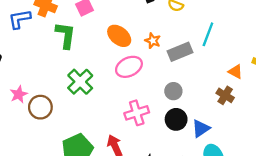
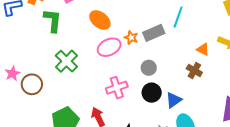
orange star: (153, 41) -> (131, 38), moved

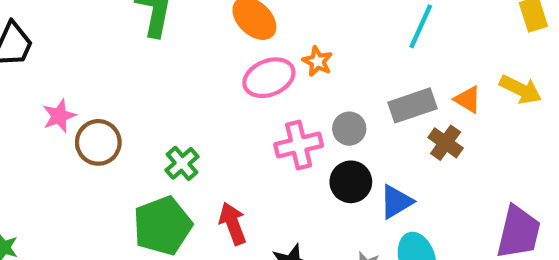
gray rectangle: (154, 33) -> (412, 105), moved
green cross: (66, 61) -> (182, 163), moved, size x0.7
pink cross: (117, 88) -> (299, 145), moved

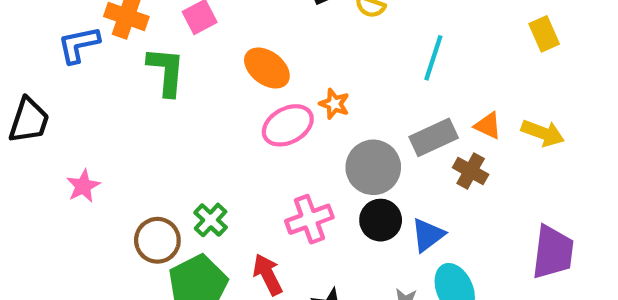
yellow arrow: (521, 89) -> (543, 133), moved
gray circle: (349, 129) -> (373, 167), size x1.6
brown circle: (98, 142) -> (157, 240), moved
pink cross: (299, 145) -> (309, 219), moved

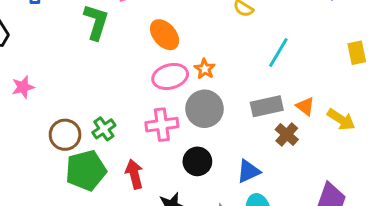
gray circle: (373, 167) -> (205, 109), moved
pink cross: (309, 219) -> (162, 125), moved
black circle: (381, 220) -> (197, 161), moved

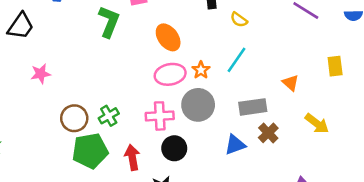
cyan line: (278, 52) -> (237, 60), moved
orange triangle: (305, 106) -> (291, 83), moved
black circle: (197, 161) -> (174, 148), moved
blue triangle: (248, 171) -> (235, 145), moved

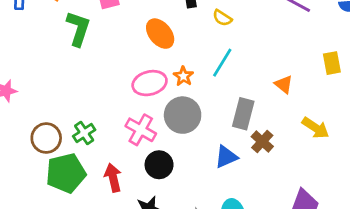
orange ellipse: (168, 37) -> (160, 34), moved
gray rectangle: (253, 107) -> (243, 114), turned -64
pink cross: (160, 116) -> (141, 130), turned 36

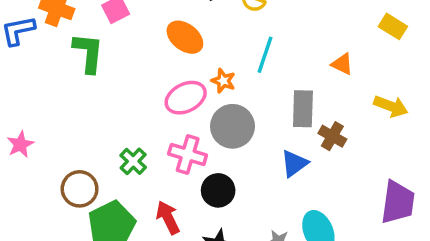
yellow rectangle: (332, 63) -> (393, 26), turned -35
green cross: (84, 133) -> (133, 161), moved

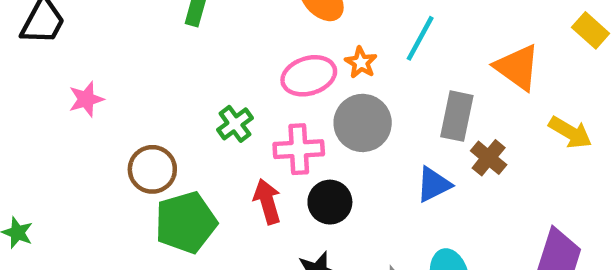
orange triangle: (342, 64) -> (517, 67), size x1.6
pink cross: (188, 154) -> (299, 149), turned -30
green cross: (133, 161) -> (235, 124), moved
red arrow: (168, 217) -> (267, 201), moved

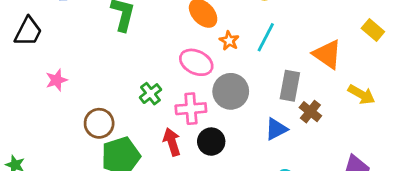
orange star: (361, 62) -> (229, 41), moved
pink ellipse: (309, 76) -> (196, 62), turned 44

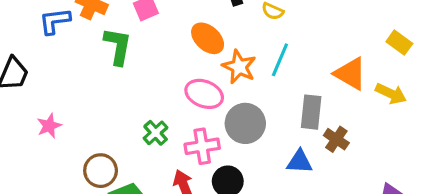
orange star: (229, 41) -> (239, 67), size x1.5
yellow arrow: (361, 95) -> (391, 94), moved
blue triangle: (276, 129) -> (300, 162), turned 35

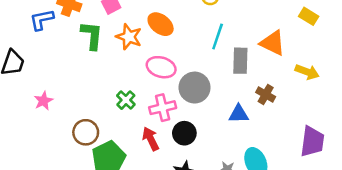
orange star: (239, 67) -> (129, 37), moved
yellow arrow: (391, 94) -> (307, 72), moved
gray rectangle: (311, 112) -> (240, 61), moved

